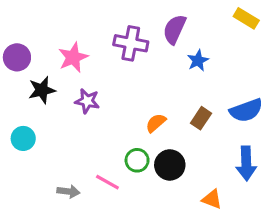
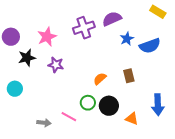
purple semicircle: (174, 29) -> (112, 19), turned 42
purple cross: (131, 43) -> (84, 28), turned -30
blue semicircle: (246, 110) -> (150, 46), moved
brown rectangle: (201, 118) -> (129, 76), turned -48
orange triangle: (212, 199) -> (132, 119), moved

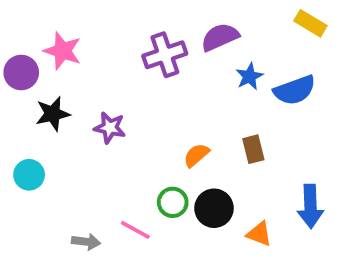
pink star: (47, 37) -> (63, 51), moved, turned -30

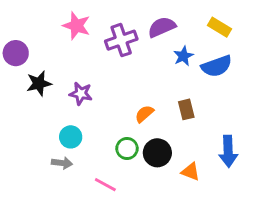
yellow rectangle: (310, 23) -> (219, 27), moved
pink star: (63, 51) -> (76, 26), moved
cyan circle: (29, 175) -> (71, 137), moved
pink line: (135, 230) -> (105, 185), moved
gray arrow: (86, 242) -> (62, 163), moved

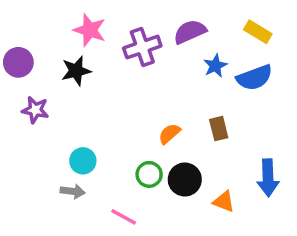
black star: (39, 83) -> (76, 71), moved
purple star: (81, 94) -> (35, 110), moved

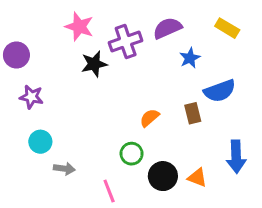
black star: (76, 71) -> (94, 64), moved
blue semicircle: (254, 78) -> (220, 91), moved
cyan circle: (83, 161) -> (40, 142), moved
black circle: (185, 180) -> (163, 176), moved
pink line: (124, 217) -> (109, 191), turned 40

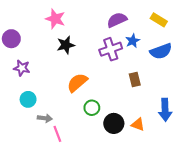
purple cross: (126, 42) -> (111, 49), moved
blue semicircle: (220, 91) -> (161, 51), moved
orange semicircle: (149, 118) -> (77, 83), moved, size x1.5
pink line: (109, 191) -> (57, 134), moved

